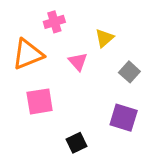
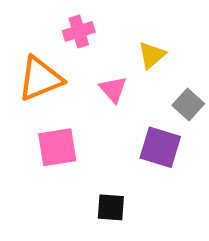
purple square: (124, 118) -> (160, 147), moved
black square: (76, 143) -> (111, 207), turned 30

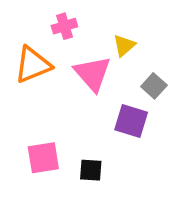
pink triangle: (113, 89) -> (93, 74), size x1.6
pink square: (57, 147) -> (43, 158), moved

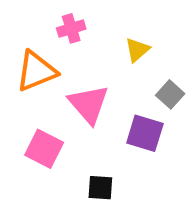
pink triangle: (93, 74) -> (89, 104), moved
pink square: (43, 158) -> (44, 149), moved, turned 36

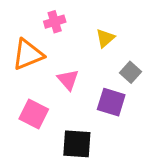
pink triangle: (89, 104) -> (68, 80), size x0.7
black square: (100, 188) -> (77, 144), size x1.5

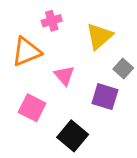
yellow triangle: (105, 38) -> (99, 36), size x1.5
black square: (77, 144) -> (73, 136), turned 36

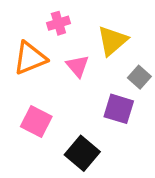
pink triangle: (64, 75) -> (78, 66), moved

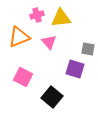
yellow triangle: (112, 41) -> (61, 18), moved, turned 35
gray square: (139, 77) -> (88, 49), turned -32

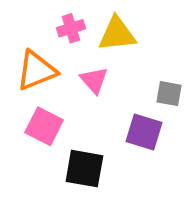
pink square: (23, 77) -> (44, 126), moved
black square: (52, 97) -> (84, 169), moved, turned -30

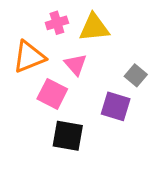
gray square: (169, 94) -> (136, 75), turned 30
pink square: (44, 126) -> (52, 94), moved

